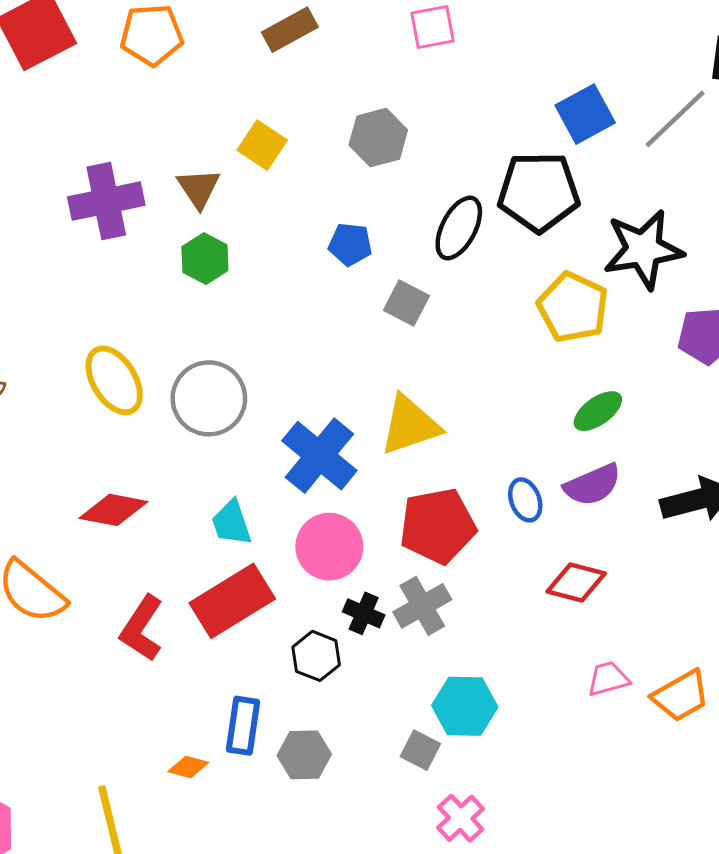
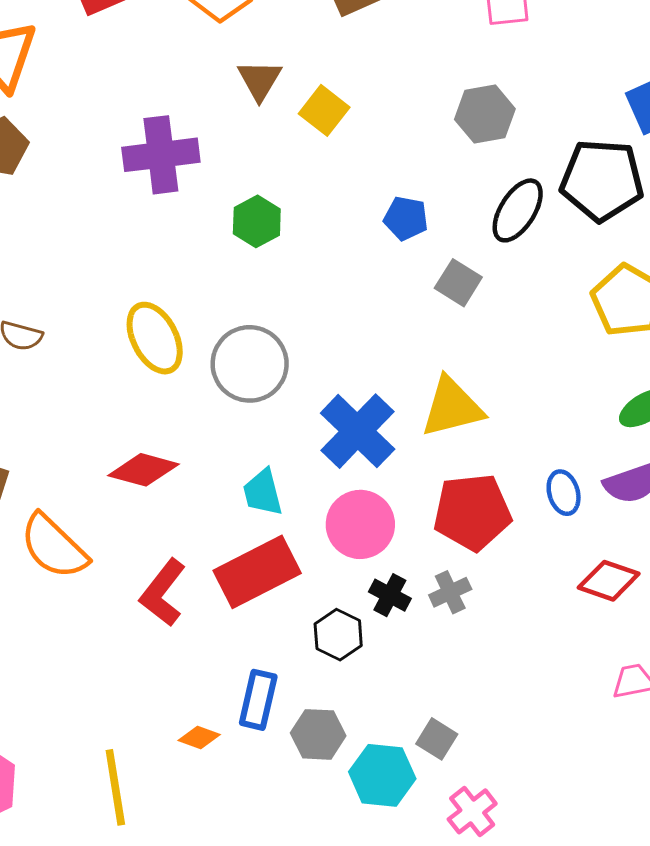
gray hexagon: (378, 138) -> (485, 114), moved
brown triangle: (199, 188) -> (259, 80), moved
gray cross: (422, 606) -> (450, 592), size x0.7
cyan hexagon: (465, 706) -> (382, 775), moved

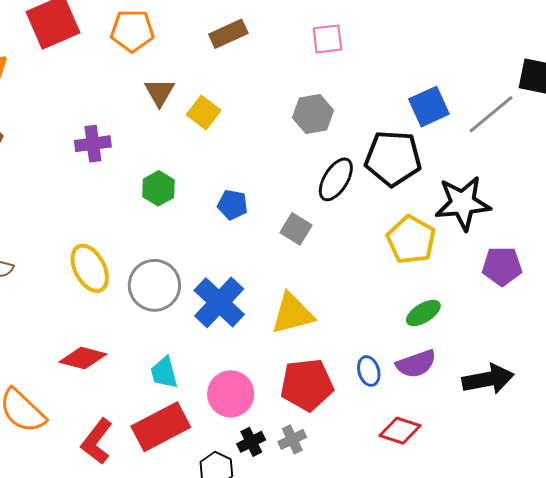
purple cross: (161, 155) -> (93, 144), size x0.7
blue pentagon: (406, 218) -> (233, 205), moved
blue cross: (358, 431) -> (219, 302), moved
black cross: (390, 595) -> (251, 442), turned 36

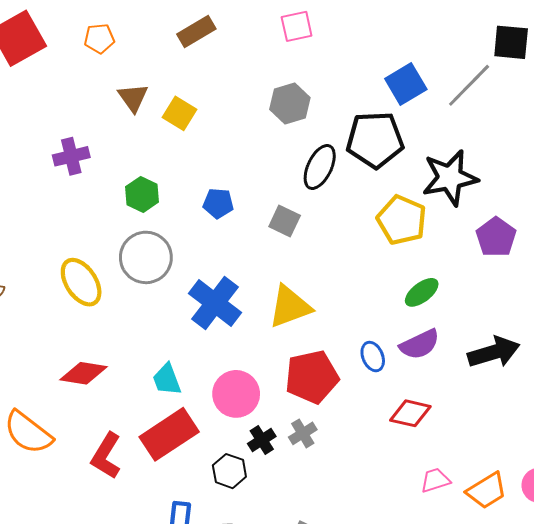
orange pentagon: (132, 31) -> (99, 38), size x0.7
purple pentagon: (502, 266) -> (496, 237), turned -30
gray circle: (154, 285) -> (146, 257), moved

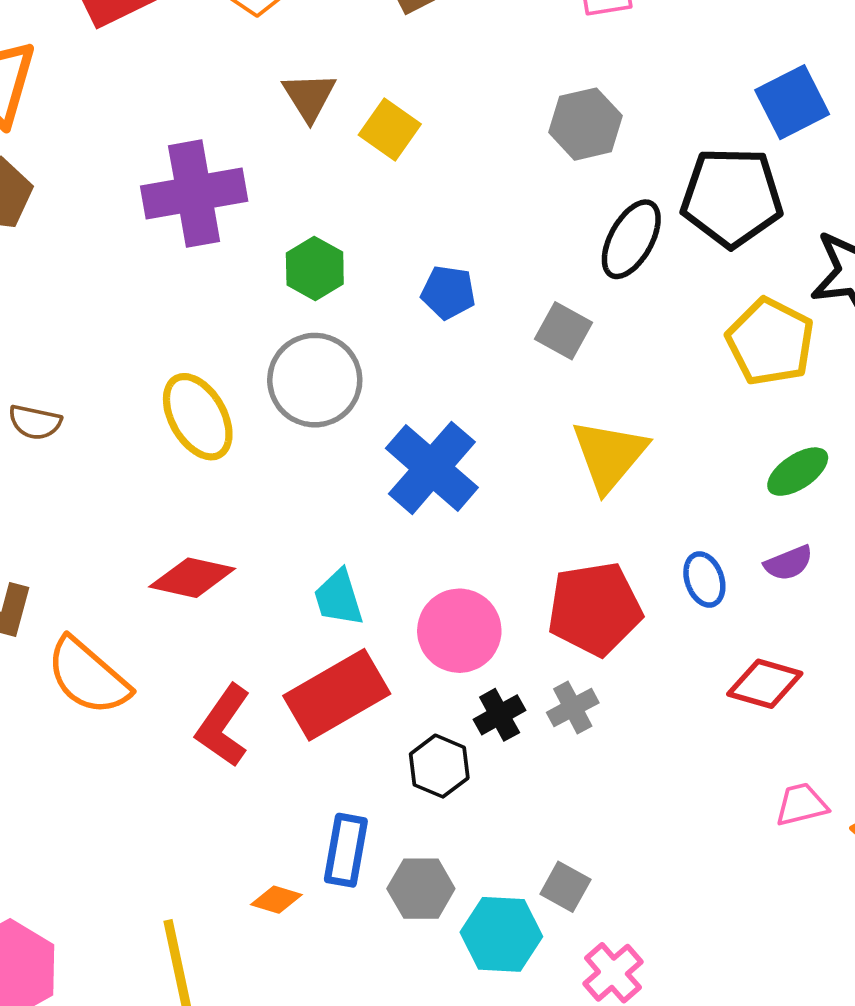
purple cross: (71, 156) -> (194, 194), size x1.6
yellow triangle: (290, 307) -> (609, 455), moved, turned -33
purple semicircle: (420, 344) -> (789, 563), size x0.7

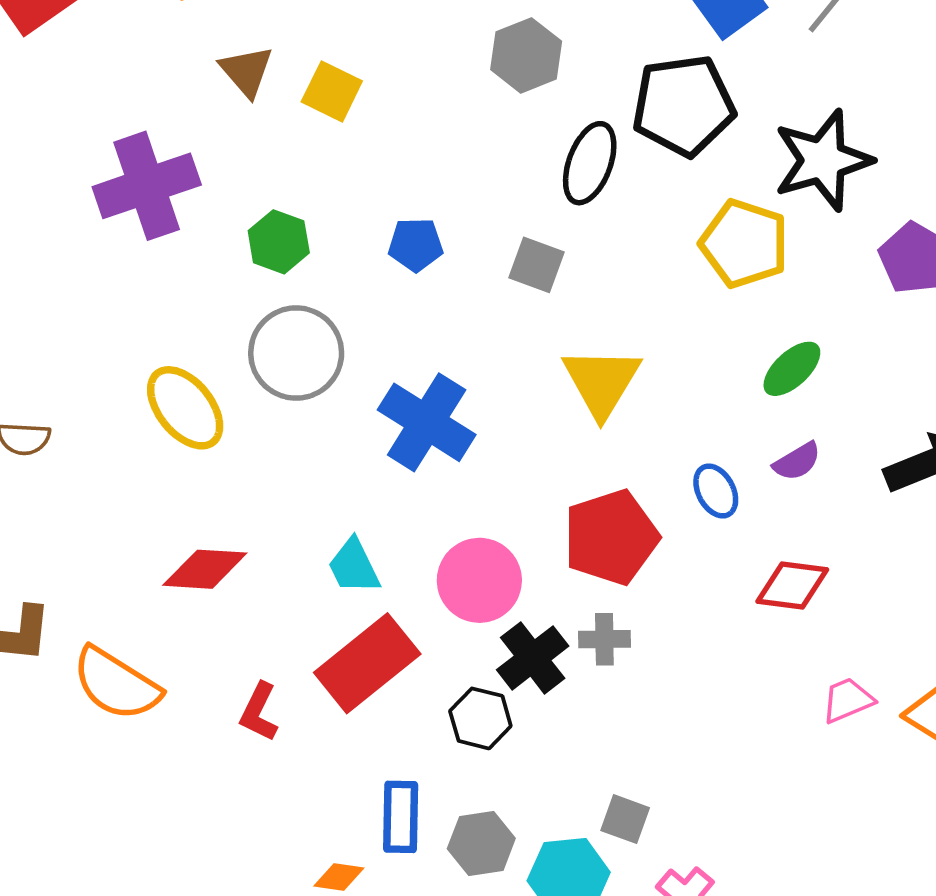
gray cross: (573, 708) -> (604, 639), turned 36
black cross: (500, 715) -> (533, 658), size x1.4
red L-shape: (223, 726) -> (259, 712), size x0.7

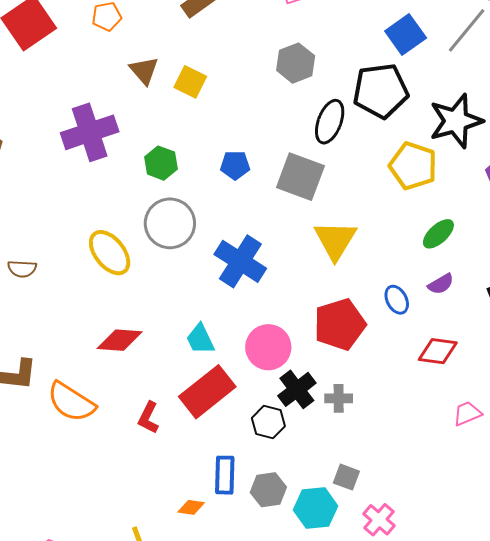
gray square: (536, 265) -> (300, 177), size x1.6
gray cross: (604, 639) -> (339, 398), moved

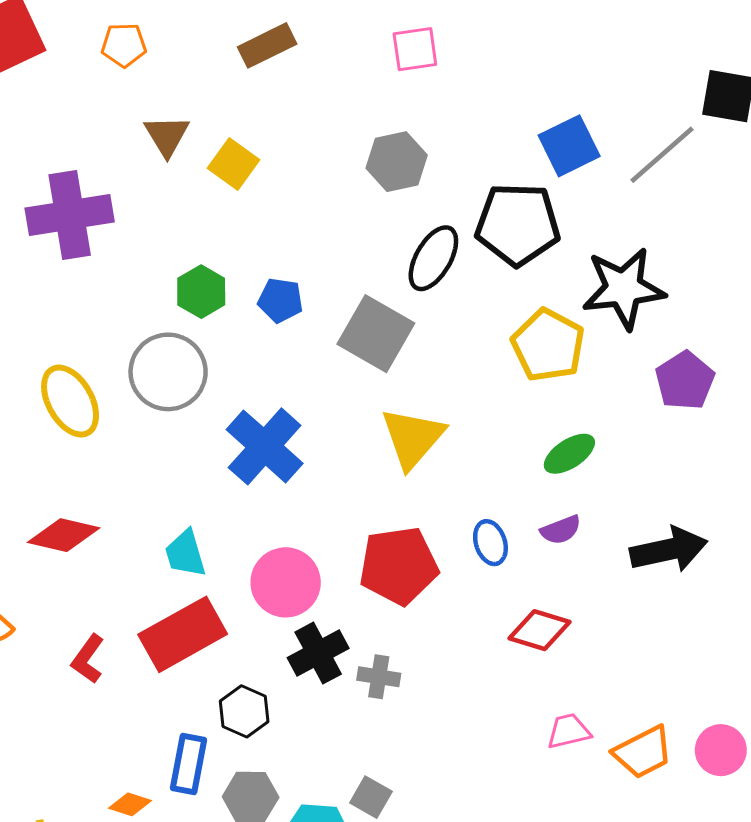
green hexagon: (161, 163) -> (201, 292), moved
black hexagon: (268, 422) -> (244, 711), moved

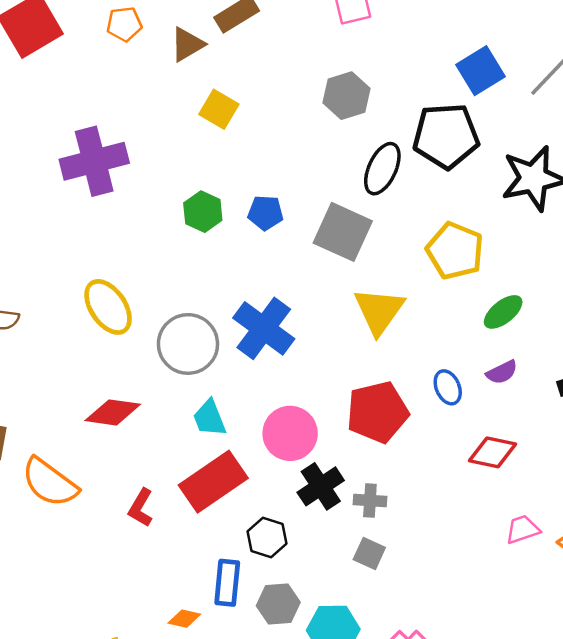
brown triangle: (167, 136) -> (187, 44), moved, turned 36
yellow pentagon: (548, 345) -> (455, 251), moved
gray circle: (168, 372) -> (188, 344), moved
gray square: (371, 797) -> (369, 554), moved

